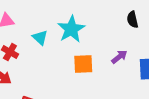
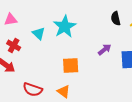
orange square: (83, 64) -> (71, 65), moved

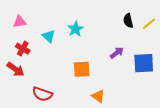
cyan star: (65, 26) -> (75, 29), size x0.7
orange triangle: (64, 91) -> (98, 96), moved

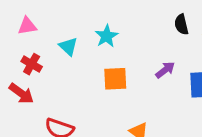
orange square: (82, 69) -> (115, 79), moved

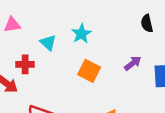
red cross: (32, 64) -> (25, 64), moved, turned -30
orange square: (115, 79) -> (89, 71), turned 30

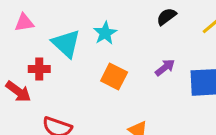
black semicircle: (147, 23) -> (166, 17), moved, turned 66
cyan triangle: (48, 43) -> (66, 44), size x1.5

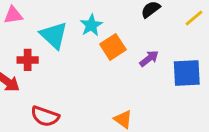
orange square: (114, 76) -> (113, 47), moved, turned 30

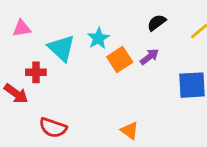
purple arrow: (149, 58) -> (149, 57), moved

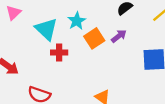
pink triangle: (22, 28) -> (13, 13), turned -35
red cross: (36, 72) -> (59, 52), moved

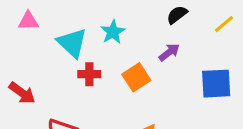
pink triangle: (13, 13) -> (28, 21), turned 42
orange square: (94, 38) -> (136, 77), moved

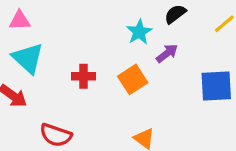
cyan star: (113, 32) -> (139, 32), moved
cyan triangle: (72, 43) -> (28, 58), moved

